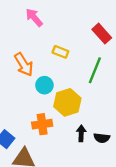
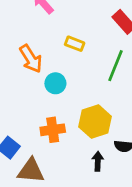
yellow hexagon: (67, 102) -> (95, 122), moved
black arrow: (81, 133) -> (98, 161), moved

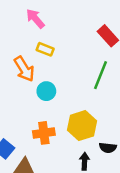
yellow rectangle: (75, 44) -> (45, 49), moved

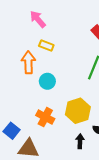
orange arrow: (24, 69) -> (28, 62), turned -150
orange cross: (44, 133) -> (45, 117), turned 36

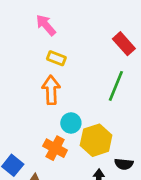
orange arrow: (28, 62) -> (51, 90), moved
cyan circle: (47, 81) -> (71, 123), moved

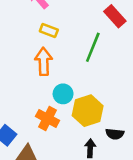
green line: (116, 86) -> (93, 47), moved

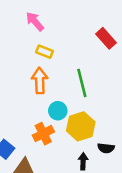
green line: (93, 47) -> (82, 83), moved, turned -36
orange cross: (48, 118) -> (43, 134), turned 35

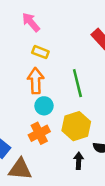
cyan circle: (58, 111) -> (44, 106), moved

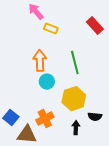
yellow rectangle: (40, 52) -> (51, 29), moved
orange cross: (39, 133) -> (45, 119), moved

